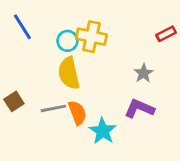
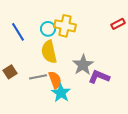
blue line: (22, 27) -> (18, 32), moved
gray star: (144, 73) -> (83, 65), moved, size x1.5
cyan star: (103, 131) -> (61, 93), moved

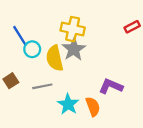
cyan circle: (48, 29) -> (32, 49), moved
gray star: (83, 65) -> (74, 49), moved
orange semicircle: (55, 80) -> (93, 107), moved

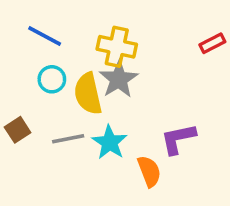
blue line: (20, 36) -> (45, 36), moved, turned -30
purple L-shape: (111, 86) -> (178, 139), turned -35
cyan star: (68, 104) -> (110, 142), moved

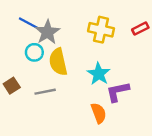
yellow cross: (117, 47) -> (101, 30), moved
gray star: (119, 79) -> (47, 32), moved
cyan star: (110, 142) -> (99, 74), moved

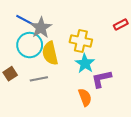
yellow cross: (101, 30) -> (81, 41), moved
cyan circle: (34, 52) -> (30, 45), size x1.6

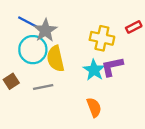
yellow cross: (81, 41) -> (102, 38), moved
purple L-shape: (101, 79) -> (112, 67), moved

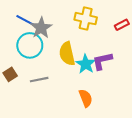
yellow cross: (102, 38) -> (86, 19), moved
yellow semicircle: (56, 59) -> (67, 54), moved

